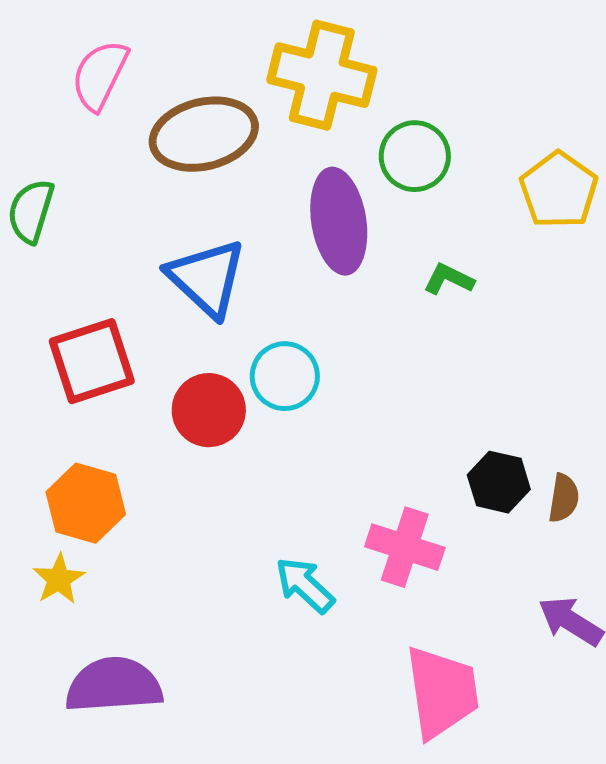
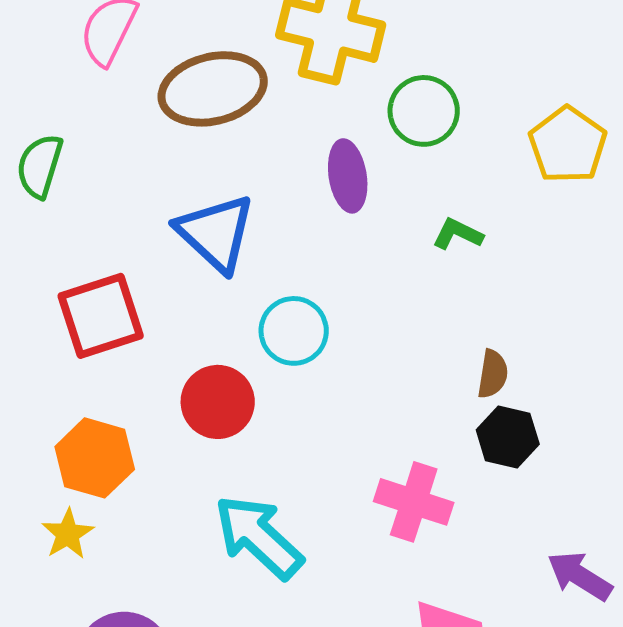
purple ellipse: (339, 221) -> (348, 176), size x0.7
red circle: (209, 410) -> (218, 402), moved
brown semicircle: (564, 498) -> (493, 374), moved
cyan arrow: (305, 585) -> (259, 537), moved, size x1.5

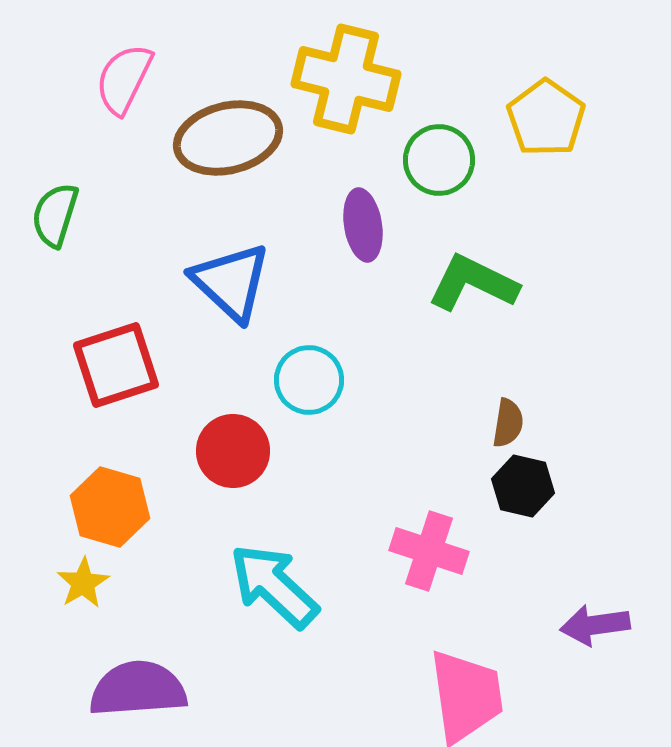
yellow pentagon: (568, 145) -> (546, 118), moved
green L-shape: (458, 234) -> (473, 283), size x1.8
purple arrow: (580, 576) -> (595, 625), turned -40

